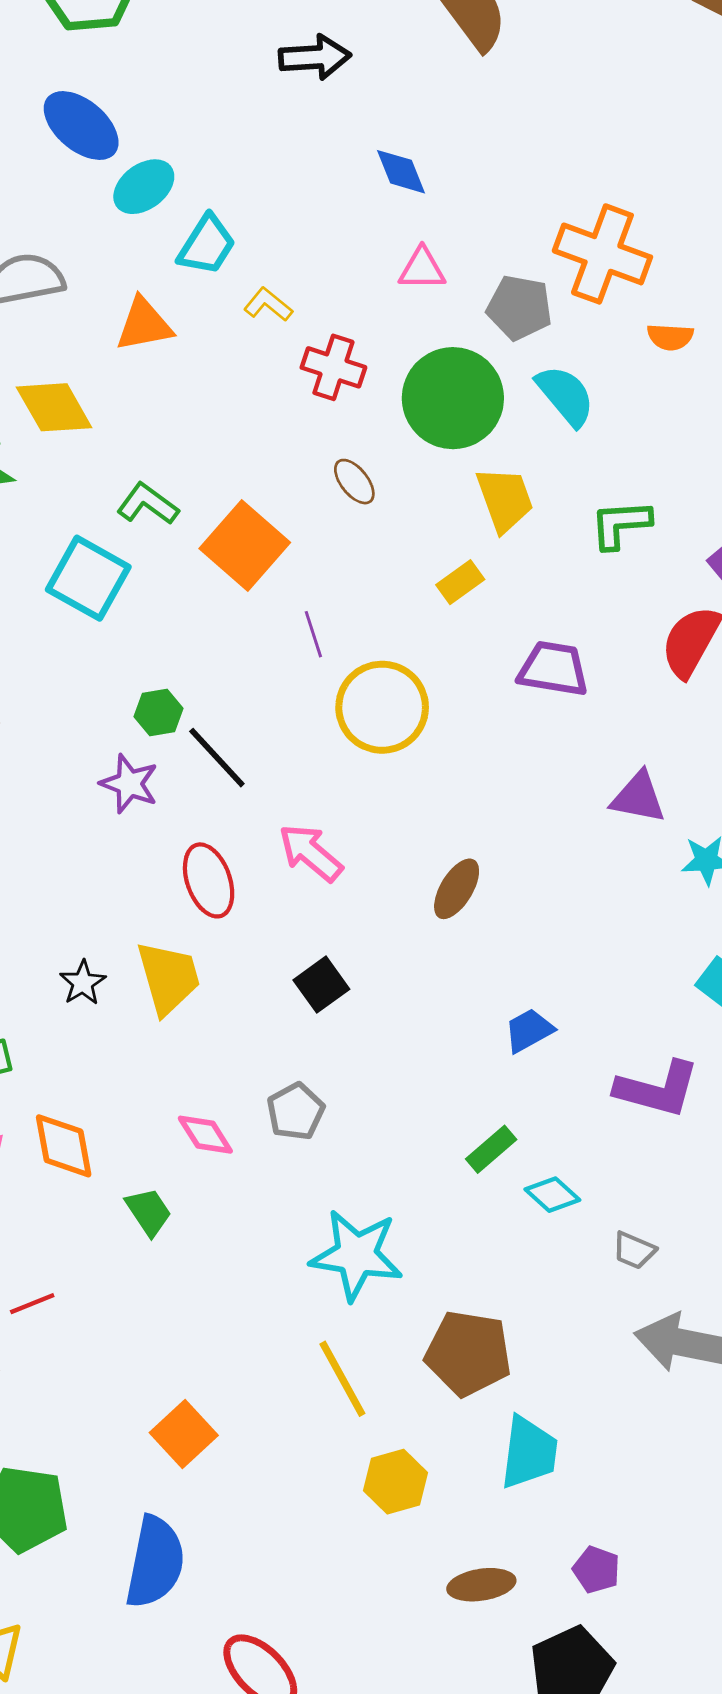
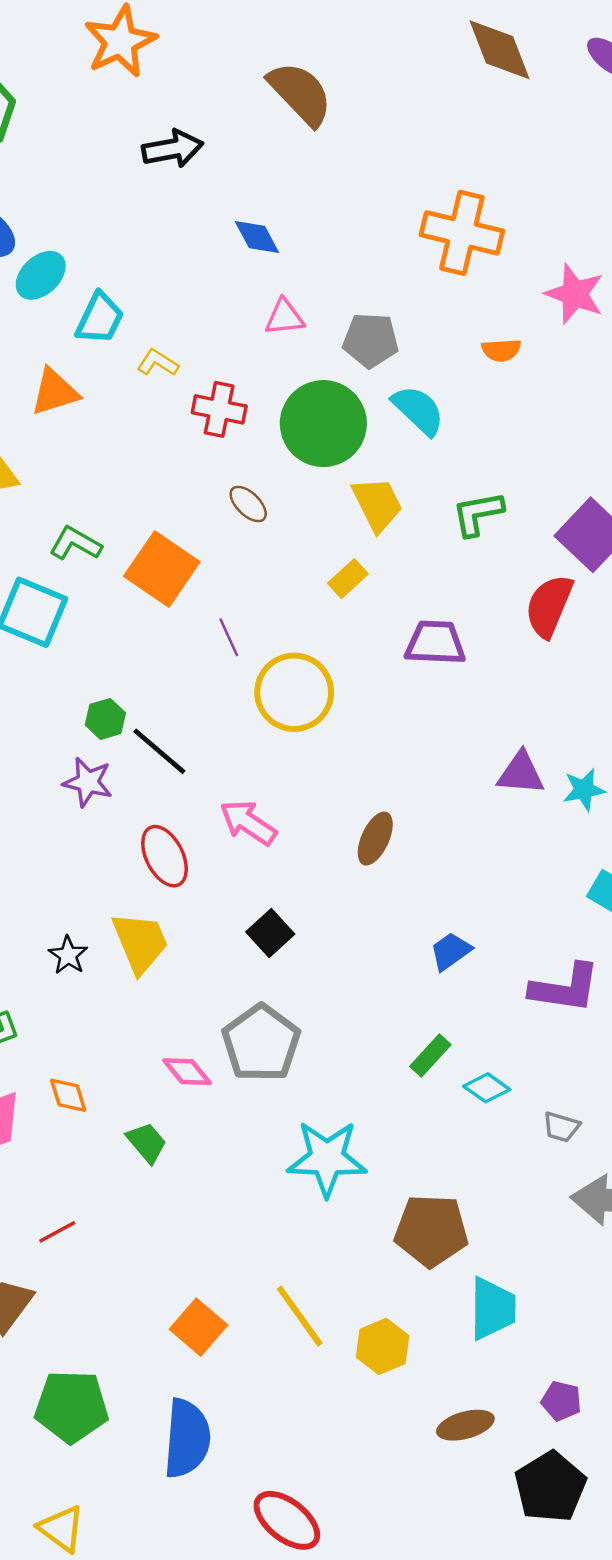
orange cross: (602, 254) -> (462, 233), moved
purple triangle: (638, 797) -> (521, 773), moved
gray pentagon: (296, 1112) -> (261, 1043), size x1.6
orange diamond: (64, 1146) -> (68, 1095), size x0.7
yellow line: (342, 1379) -> (300, 1316), moved

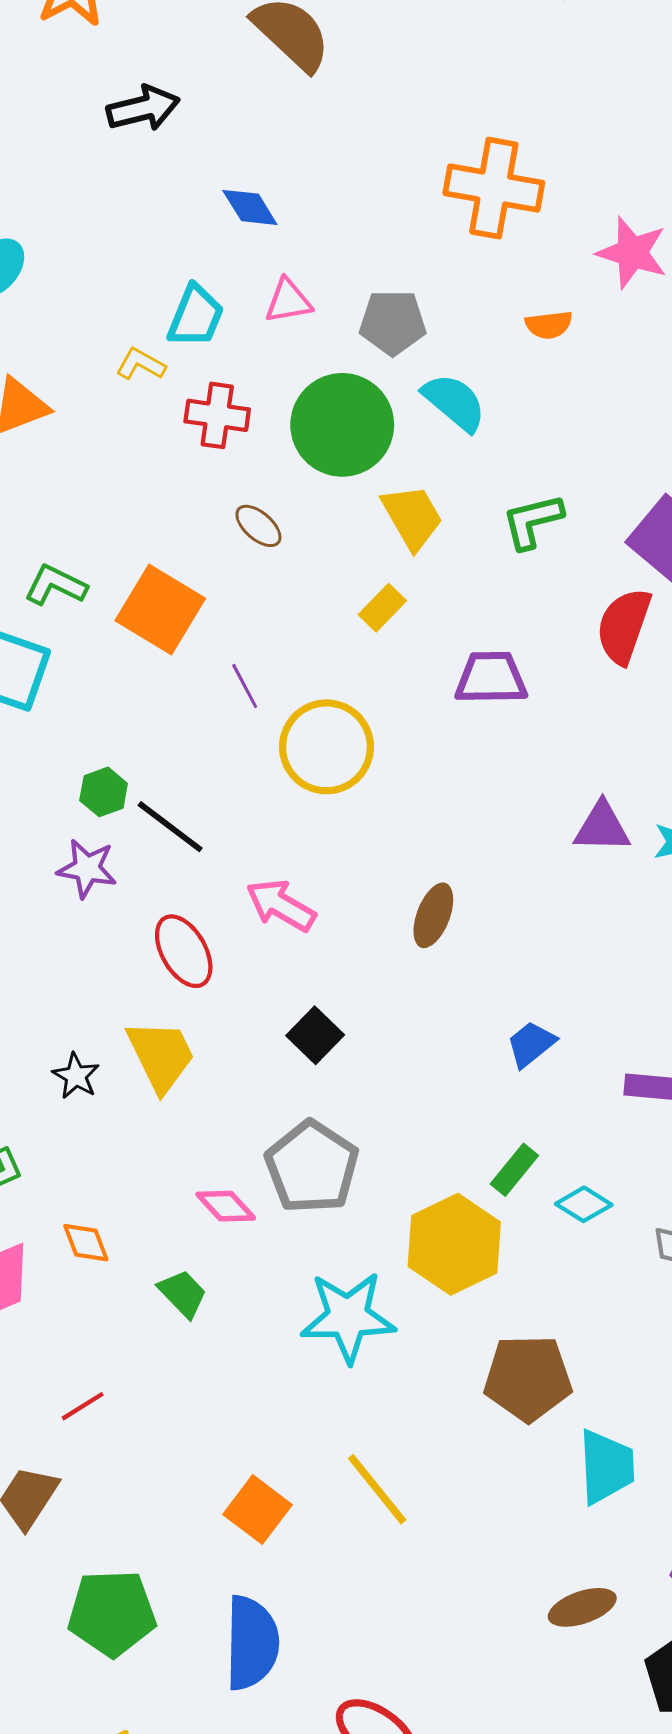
cyan trapezoid: (100, 318) -> (196, 316), moved
cyan star: (327, 1158) -> (348, 1317), moved
yellow hexagon: (383, 1346) -> (454, 1244), moved, size x1.5

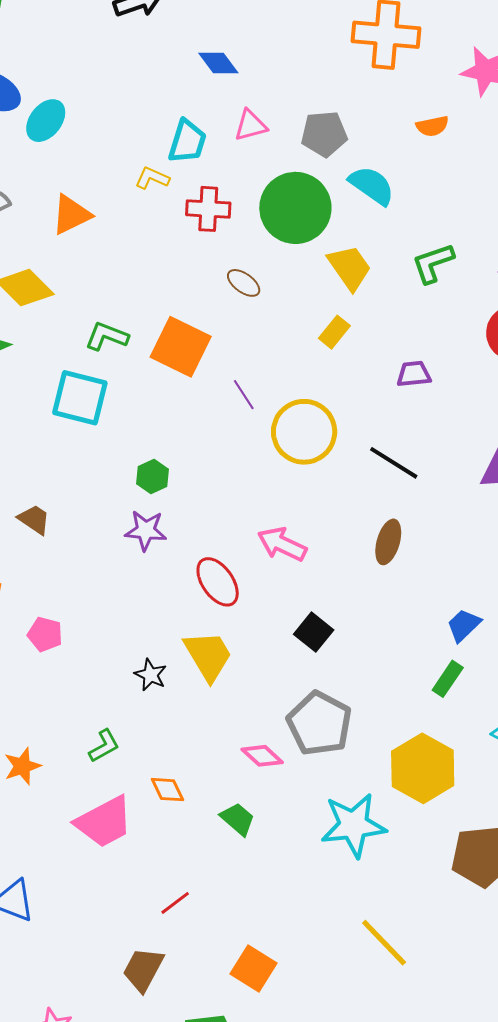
purple trapezoid: (491, 678) -> (414, 374), size x0.7
black line: (170, 827) -> (394, 463), moved
green rectangle: (514, 1170) -> (448, 679), moved
orange square: (258, 1510) -> (254, 968), moved

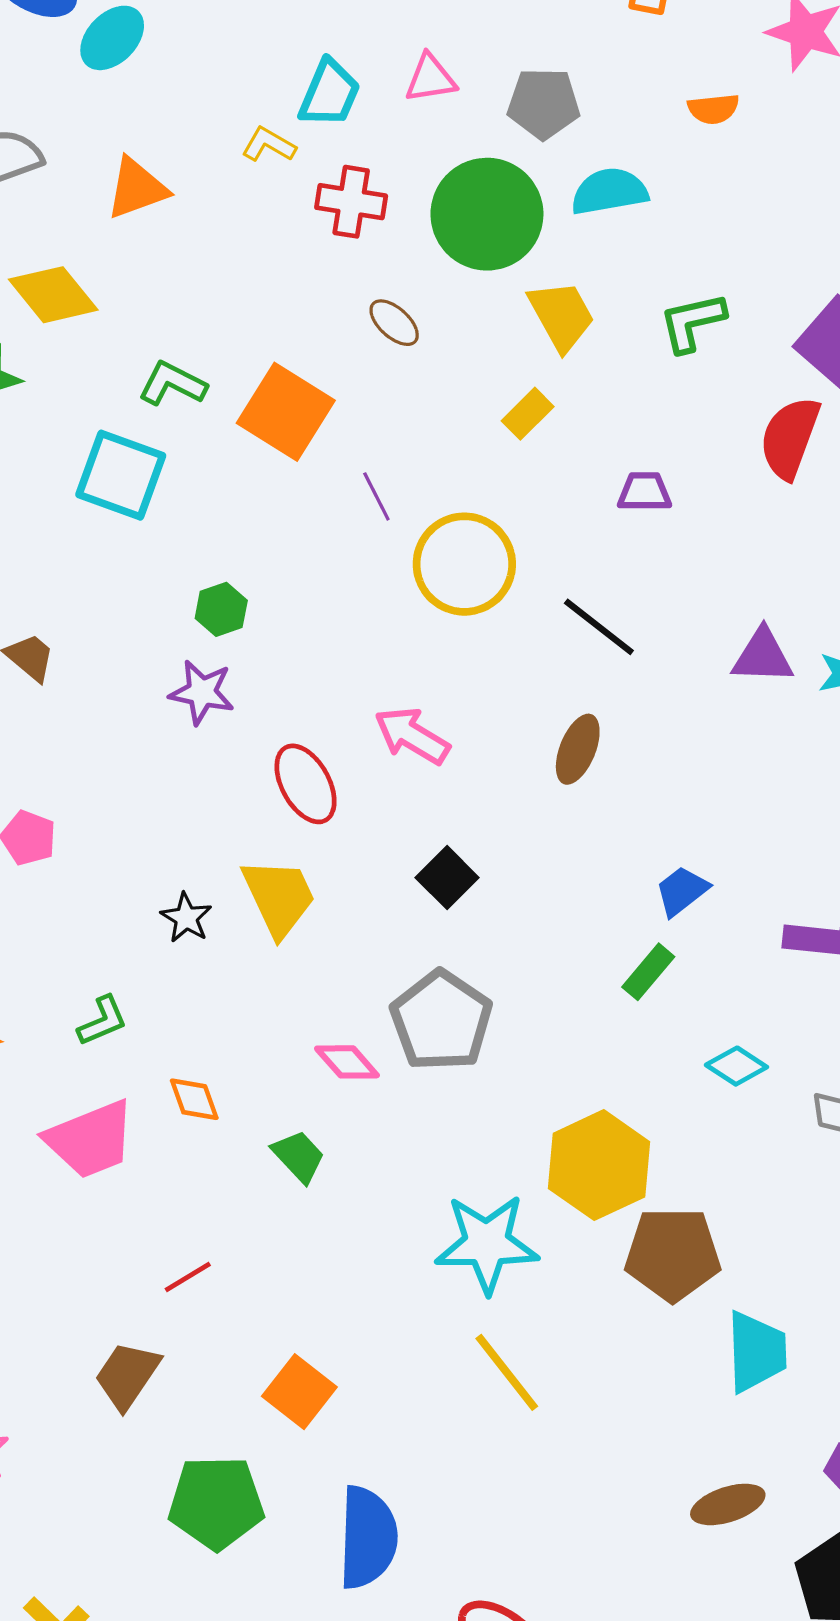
cyan semicircle: (372, 185) -> (609, 191), turned -51
yellow hexagon: (423, 768) -> (599, 1165), moved
cyan star: (353, 825) -> (487, 1244), moved

